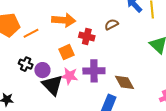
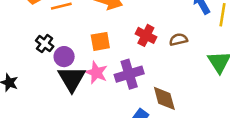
brown semicircle: (112, 24) -> (178, 40), moved
red cross: (87, 36) -> (146, 35), moved
purple cross: (94, 71) -> (129, 74), turned -30

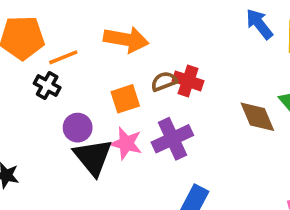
brown semicircle: (178, 40) -> (164, 81), moved
black cross: (45, 44) -> (47, 86), moved
brown diamond: (164, 98) -> (257, 117), moved

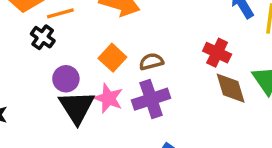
brown semicircle: (164, 81) -> (151, 62), moved
red cross: (188, 81) -> (217, 53), moved
orange square: (125, 99) -> (112, 58), turned -36

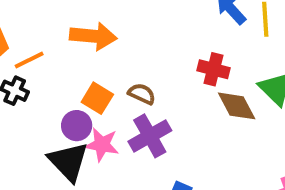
brown semicircle: (151, 62) -> (142, 94), turned 50
purple circle: (66, 79) -> (77, 126), moved

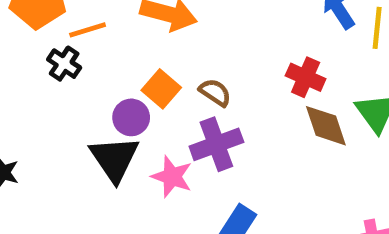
pink star: (102, 145) -> (172, 177), moved

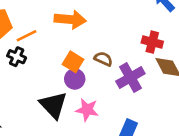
purple circle: (131, 117) -> (75, 79), moved
purple cross: (216, 144) -> (130, 77), moved

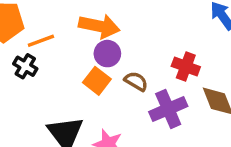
red cross: (152, 42) -> (186, 66), moved
purple circle: (75, 79) -> (107, 54), moved

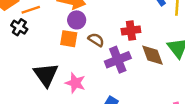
red cross: (186, 66) -> (131, 30), turned -30
orange square: (97, 81) -> (69, 39), turned -30

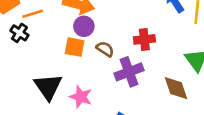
brown diamond: (153, 55) -> (176, 88), moved

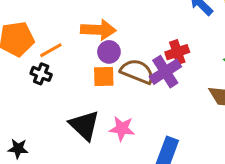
brown semicircle: (105, 49) -> (137, 71), size x1.6
purple cross: (129, 72) -> (165, 72), moved

